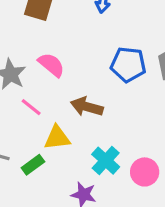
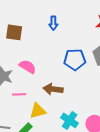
pink line: (31, 107) -> (19, 94), turned -32

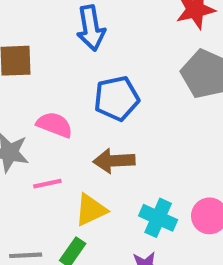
blue arrow: (53, 23) -> (91, 28), size x1.5
blue pentagon: (75, 60) -> (116, 98), moved

